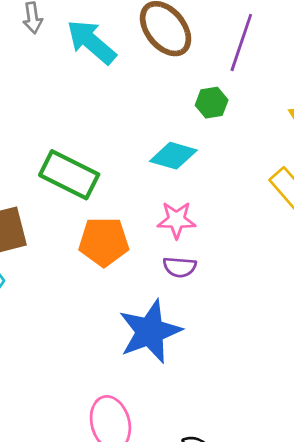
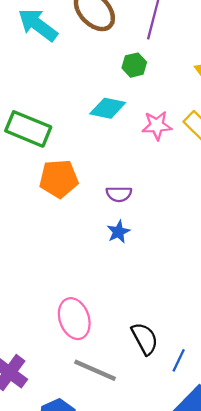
pink star: (177, 220) -> (157, 125), moved
blue star: (150, 331) -> (119, 232), moved, size x0.5

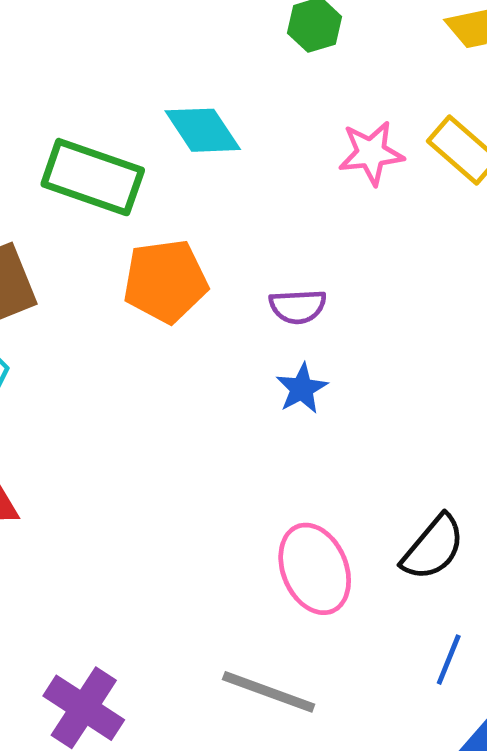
cyan diamond: (108, 108) -> (203, 130), moved, turned 48
pink ellipse: (74, 319) -> (315, 569), moved
black semicircle: (145, 339) -> (433, 548), moved, turned 72

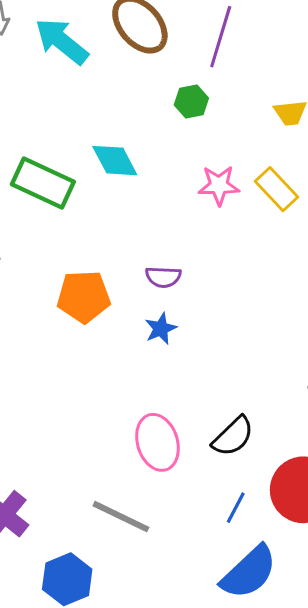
orange pentagon: (165, 281) -> (84, 297), moved

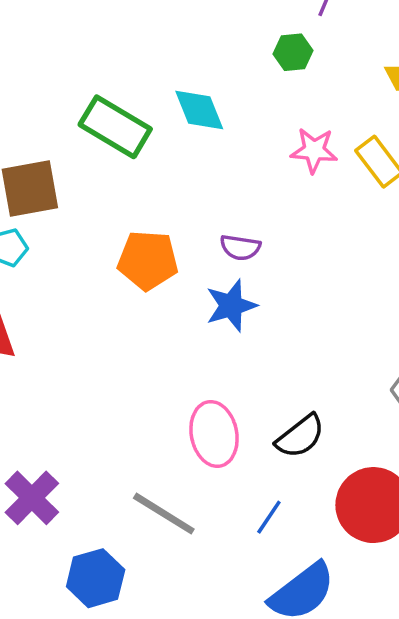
blue star: (161, 329) -> (231, 306), size x1.4
blue line: (236, 508) -> (269, 517), moved

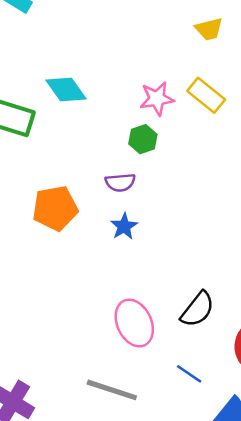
green hexagon: (293, 52) -> (143, 139), moved
blue star: (231, 306) -> (124, 226), size x0.7
blue line: (269, 517) -> (189, 374), turned -76

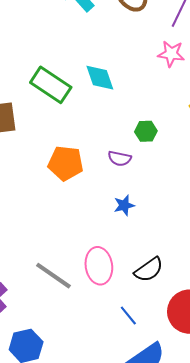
pink star: (157, 99) -> (171, 54), moved
blue star: (124, 226) -> (124, 205), moved
gray line: (112, 390) -> (53, 276), moved

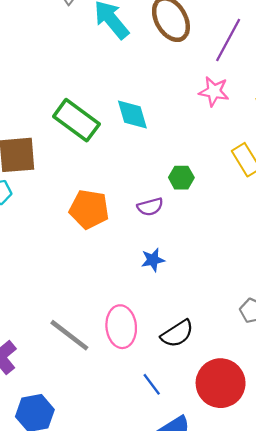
purple semicircle: (120, 158) -> (150, 207), turned -30

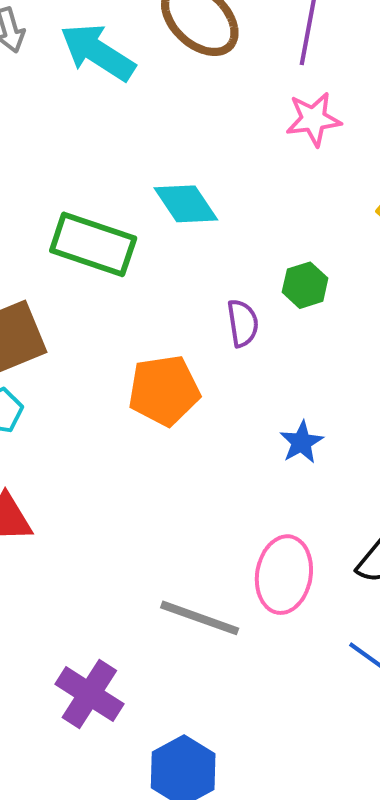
purple semicircle: (150, 207) -> (243, 323), moved, turned -65
pink ellipse: (121, 327) -> (284, 575), turned 33

